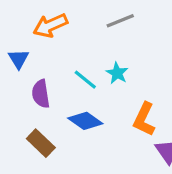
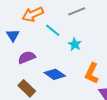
cyan line: (85, 80) -> (53, 30), moved
purple semicircle: (41, 94) -> (27, 57), turned 78

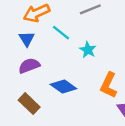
blue triangle: (13, 35) -> (27, 39), moved

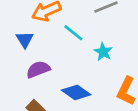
blue triangle: (27, 39) -> (25, 40), moved

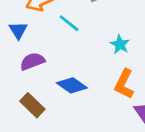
cyan star: (103, 52) -> (120, 44), moved

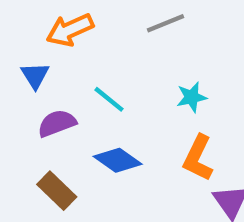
cyan line: (69, 23) -> (109, 99), moved
cyan star: (120, 44) -> (192, 97), turned 30

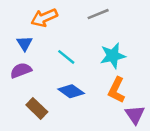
cyan star: (192, 97) -> (113, 56), size x1.5
purple semicircle: (57, 123) -> (21, 70), moved

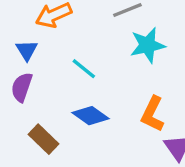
cyan star: (113, 56) -> (148, 45), moved
purple semicircle: (21, 70) -> (22, 87), turned -50

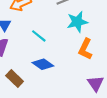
orange L-shape: (153, 114) -> (85, 49), moved

